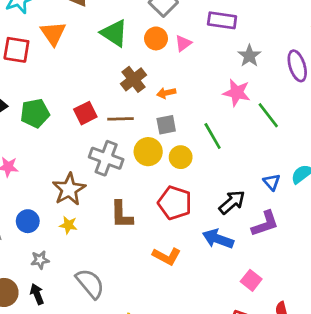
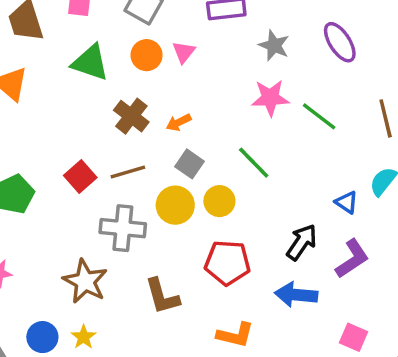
gray square: (166, 125) -> (189, 164), turned -30
yellow star: (68, 225) -> (84, 337), moved, turned -30

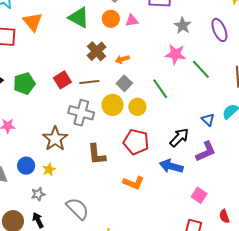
pink triangle: (184, 52) -> (132, 21), turned 32

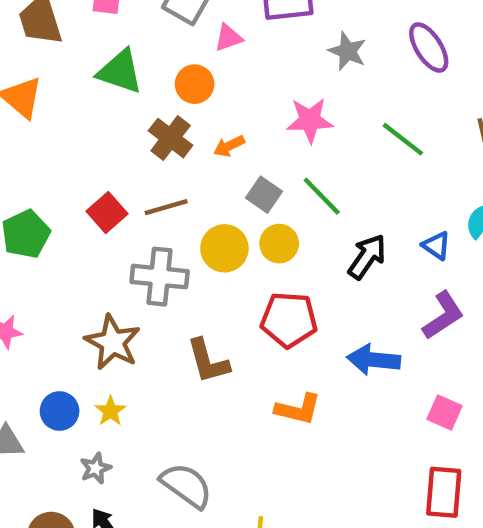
orange circle: (111, 19) -> (195, 84), moved
pink triangle: (132, 21) -> (228, 38), moved
pink star: (175, 54) -> (310, 120), moved
gray square: (124, 83) -> (264, 195), moved
black arrow: (179, 138) -> (367, 257), moved

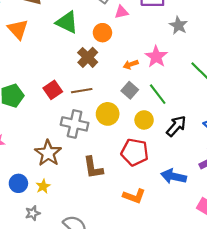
pink star: (310, 120) -> (156, 57), turned 30
orange arrow: (229, 146) -> (131, 64), moved
yellow circle: (279, 244) -> (144, 120), moved

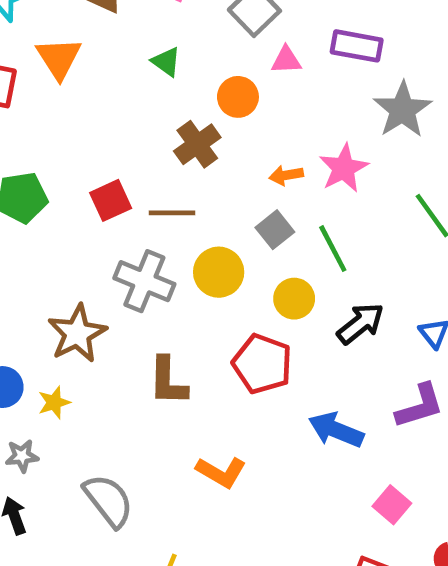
green triangle: (67, 22) -> (166, 62), size x0.6
gray star: (178, 25) -> (403, 110), size x1.4
orange L-shape: (134, 196) -> (221, 472), moved

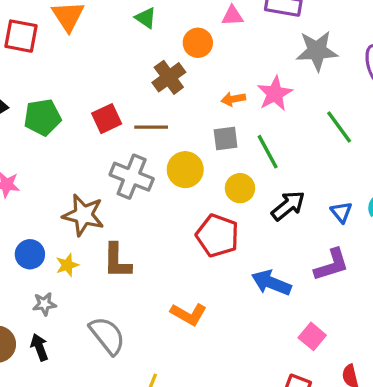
gray star: (403, 110) -> (317, 51), turned 30
gray square: (275, 230) -> (226, 138), turned 32
brown star: (77, 333) -> (83, 215), turned -30
brown L-shape: (168, 381) -> (117, 261), moved

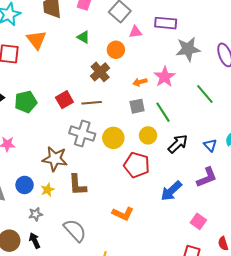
yellow circle: (185, 170) -> (113, 138), moved
blue arrow: (271, 283) -> (171, 191), turned -60

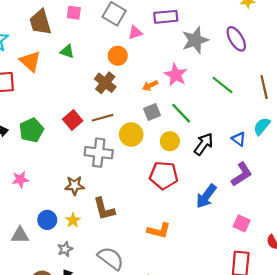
green triangle: (83, 37) -> (67, 51), moved
yellow circle: (113, 138) -> (131, 134), moved
brown star: (55, 159) -> (75, 186), size x0.7

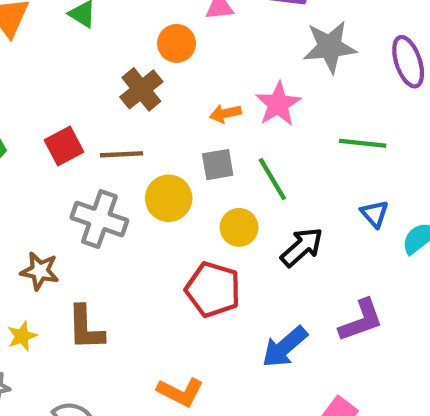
green line: (223, 85) -> (363, 143), turned -45
blue triangle: (239, 139) -> (375, 214), moved

